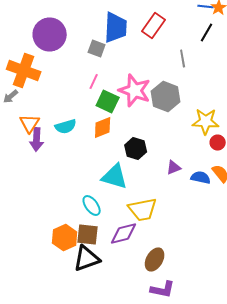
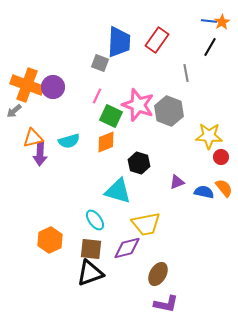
purple circle: (50, 34) -> (53, 87), moved, size x0.7
orange triangle: (30, 124) -> (33, 138), turned 45
orange hexagon: (65, 238) -> (50, 240), moved

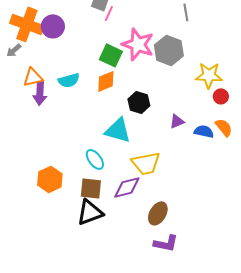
pink line: (97, 96) -> (109, 13), moved

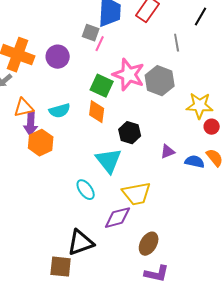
purple circle: (53, 26) -> (58, 57), moved
orange diamond: (106, 81) -> (97, 112), turned -60
cyan triangle: (118, 130) -> (109, 161), turned 36
orange hexagon: (50, 179) -> (41, 143), moved
brown square: (91, 188) -> (61, 267), moved

